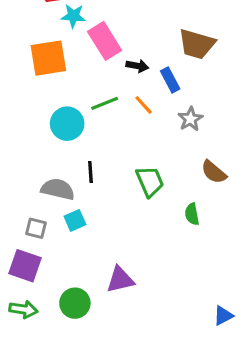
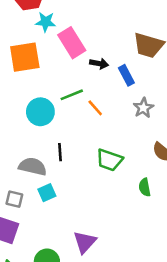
orange line: (144, 105) -> (95, 108), moved
green trapezoid: (150, 181) -> (109, 160), turned 132
purple triangle: (120, 280) -> (85, 242), turned -35

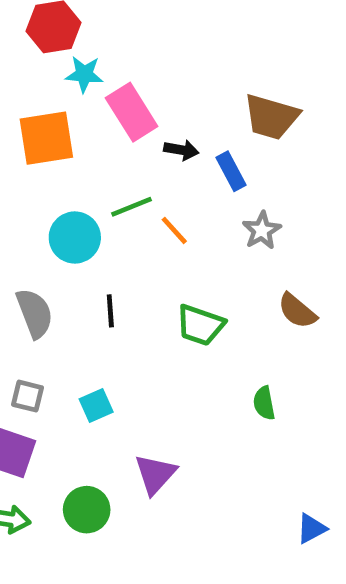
gray semicircle: (33, 167) -> (35, 313), moved, turned 56
green semicircle: (145, 187) -> (264, 403), moved
cyan square: (47, 193) -> (96, 406), moved

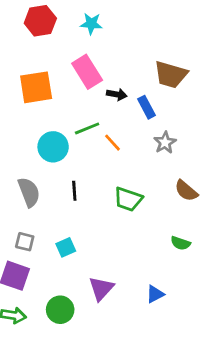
cyan star: (84, 74) -> (91, 24), moved
green semicircle: (264, 403) -> (181, 243), moved, turned -60
blue triangle: (311, 529) -> (155, 294), moved

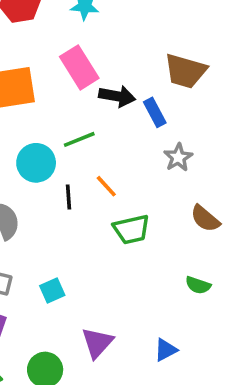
black arrow: (117, 94) -> (117, 96), size x1.4
orange line: (113, 143) -> (106, 186), moved
black line: (74, 191) -> (68, 197), moved
green trapezoid: (128, 199) -> (131, 229), turned -32

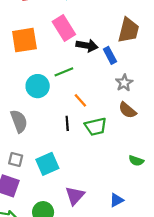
brown trapezoid: (185, 71) -> (129, 30), turned -92
black line: (68, 197) -> (67, 123), moved
brown semicircle: (205, 219) -> (127, 110), moved
cyan square: (52, 291) -> (47, 164), size x1.5

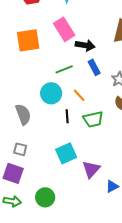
blue rectangle: (110, 55) -> (94, 67), moved
cyan circle: (38, 86) -> (51, 93), moved
cyan square: (47, 164) -> (66, 153), moved
purple triangle: (75, 196) -> (91, 169), moved

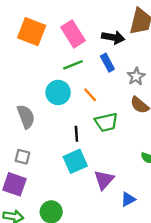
pink rectangle: (64, 29) -> (73, 34), moved
orange square: (28, 40) -> (32, 32), turned 30
black arrow: (85, 45) -> (113, 37), moved
black line: (67, 116) -> (76, 134), moved

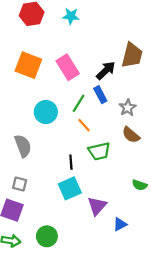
black arrow: (113, 37) -> (106, 71), turned -54
green line: (73, 65) -> (79, 103), moved, turned -36
cyan circle: (58, 92) -> (46, 112), moved

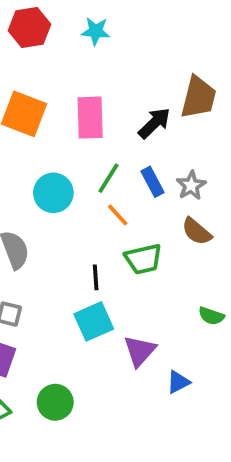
pink rectangle: (68, 67) -> (90, 118), turned 30
blue rectangle: (100, 95) -> (153, 182), moved

